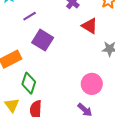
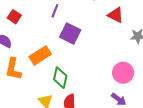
purple line: (30, 16) -> (55, 11), turned -32

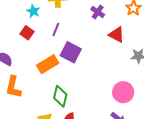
red square: (14, 17) -> (27, 33), moved
orange rectangle: (40, 55) -> (48, 64), moved

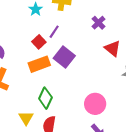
red square: (27, 33) -> (39, 42), moved
pink circle: (123, 92) -> (95, 104), moved

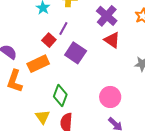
purple cross: (98, 23) -> (107, 16), size x1.5
red triangle: (113, 48) -> (112, 40), moved
orange rectangle: (39, 64) -> (38, 64), moved

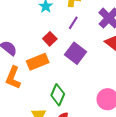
purple line: (63, 28) -> (73, 23), moved

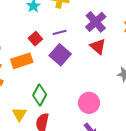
purple line: (73, 23) -> (60, 32), moved, turned 40

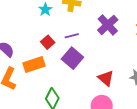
red triangle: (98, 47) -> (106, 78), moved

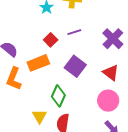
purple cross: (108, 25) -> (113, 39), moved
purple square: (72, 58) -> (75, 66), moved

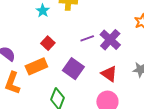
purple line: (74, 32) -> (87, 38), moved

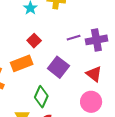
purple cross: (110, 40) -> (96, 40), turned 35

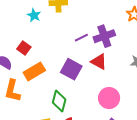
red square: (34, 41) -> (24, 48), moved
red triangle: (94, 74) -> (99, 62), moved

